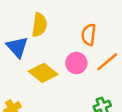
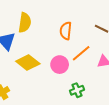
pink circle: (76, 63) -> (60, 65), moved

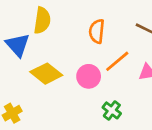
green cross: (77, 90) -> (112, 110), turned -32

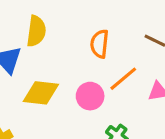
yellow diamond: (46, 74) -> (41, 93), turned -32

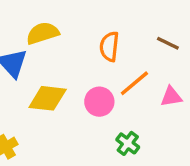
yellow semicircle: (36, 31) -> (43, 33), turned -116

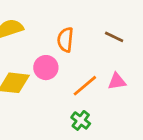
orange line: (134, 83) -> (85, 86), moved
pink circle: (99, 102) -> (46, 68), moved

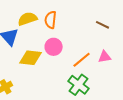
orange semicircle: (65, 40) -> (51, 20), moved
green cross: (81, 120) -> (79, 85), size x1.5

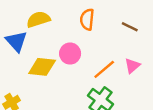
orange semicircle: (51, 20) -> (87, 19), moved
pink triangle: (105, 57) -> (132, 66), turned -32

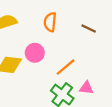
pink triangle: (132, 66) -> (86, 88), moved, turned 48

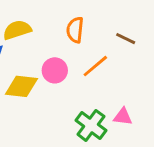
orange line: (66, 67) -> (95, 66), moved

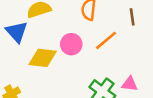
brown line: (126, 39) -> (132, 17), turned 56

